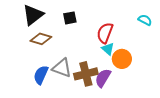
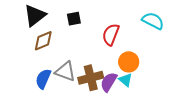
cyan semicircle: (145, 20) -> (153, 21), size x1.5
brown diamond: (41, 39) -> (43, 41), turned -40
cyan triangle: (108, 49) -> (126, 80), moved

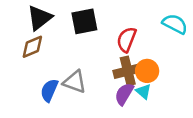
black square: (74, 19) -> (84, 21), size x1.6
brown diamond: (43, 41) -> (32, 47), moved
brown cross: (91, 78) -> (128, 71), moved

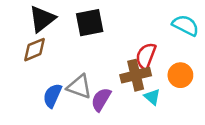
red semicircle: (127, 40) -> (146, 56), moved
orange circle: (147, 71) -> (180, 75), moved
purple semicircle: (124, 94) -> (101, 99), moved

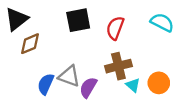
black triangle: (42, 19) -> (17, 19), moved
red semicircle: (146, 56) -> (115, 28), moved
orange circle: (180, 75) -> (159, 83), moved

